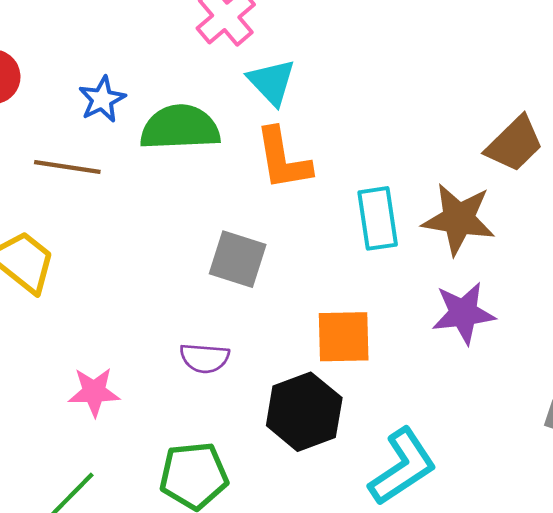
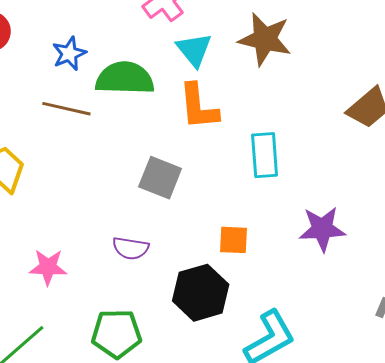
brown line: (67, 167) -> (66, 109), moved
brown star: (459, 219) -> (265, 39), moved
orange square: (344, 337) -> (233, 240), size x0.7

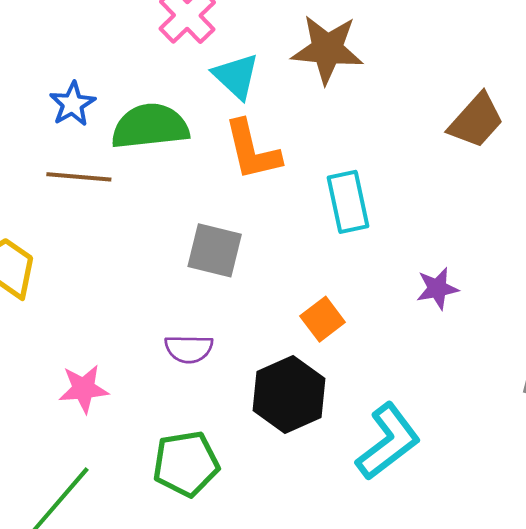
purple star: (322, 229) -> (437, 288), size x0.7
orange square: (233, 240) -> (323, 319), turned -32

